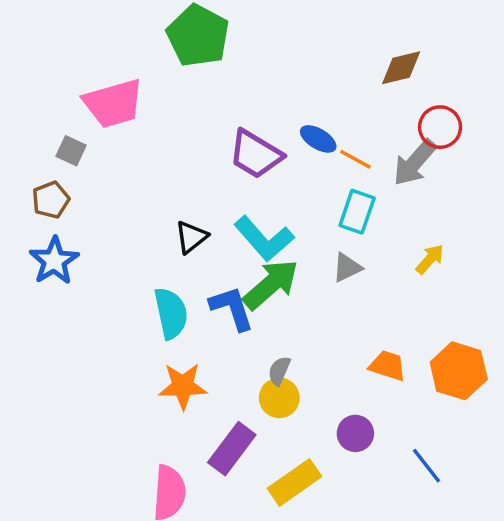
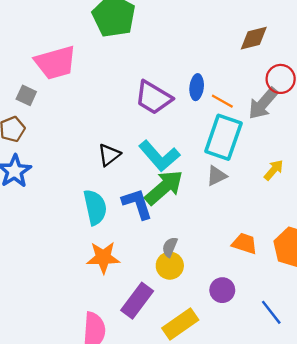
blue ellipse: (318, 139) -> (197, 87), turned 65
cyan rectangle: (357, 212) -> (223, 137), size x1.5

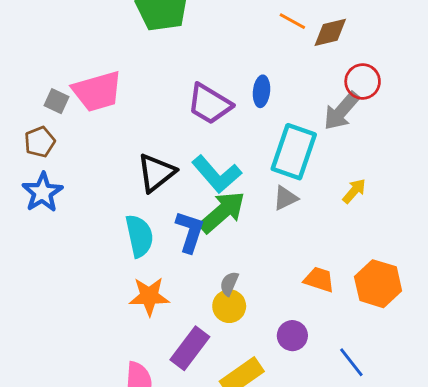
pink trapezoid: (55, 63) -> (97, 91), moved
orange line: (222, 101) -> (292, 21), moved
black triangle: (109, 155) -> (156, 173), size x1.4
blue L-shape: (137, 204) -> (190, 232), turned 36

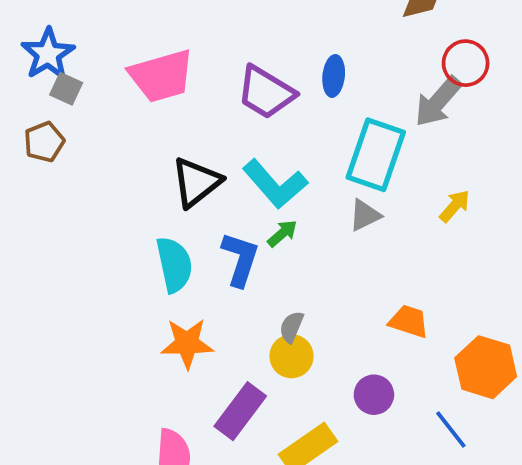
pink trapezoid: (97, 91) -> (161, 76), moved
blue star: (42, 192) -> (48, 54), moved
green arrow: (222, 212) -> (282, 233), size x0.5
orange hexagon: (378, 284) -> (486, 367), moved

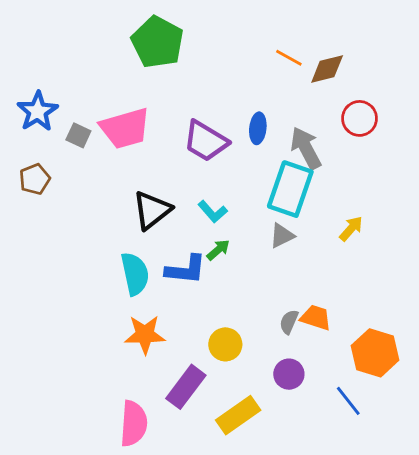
gray square: (66, 89) -> (78, 135), moved
gray arrow: (438, 102) -> (306, 148), moved, turned 111
cyan L-shape: (275, 184) -> (213, 212), size x0.6
blue L-shape: (240, 259) -> (186, 270), turned 78
gray semicircle: (292, 327) -> (289, 322), moved

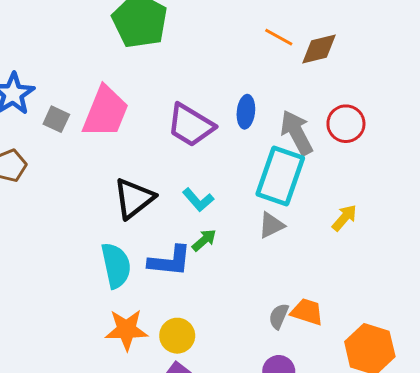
red circle: (360, 118) -> (346, 124), moved
pink trapezoid: (125, 128) -> (106, 112), turned -52
yellow circle: (225, 344) -> (177, 336), moved

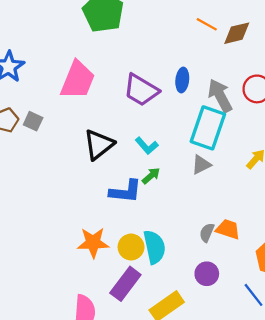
gray square: (56, 119) -> (33, 121), moved
cyan semicircle: (116, 266) -> (154, 247), moved

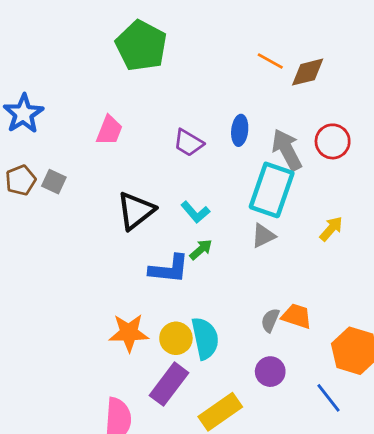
pink trapezoid: (78, 80) -> (109, 130), size x0.6
purple trapezoid: (141, 90) -> (188, 143), size x0.7

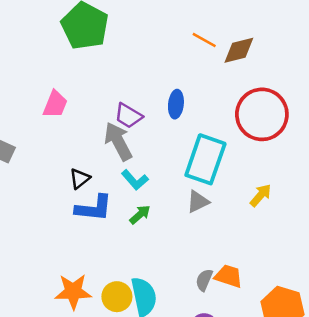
red circle: (333, 141) -> (262, 114), size x1.6
gray arrow: (287, 150) -> (118, 141), moved
black triangle: (136, 211) -> (80, 179), size x0.6
blue L-shape: (169, 269) -> (94, 208), moved

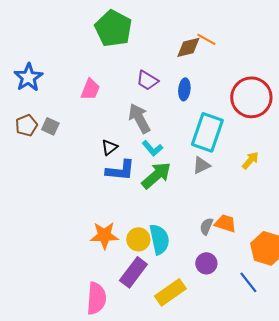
brown diamond: (239, 50) -> (188, 47), moved
purple trapezoid: (128, 116) -> (147, 80), moved
green arrow: (140, 215) -> (156, 175), size x1.8

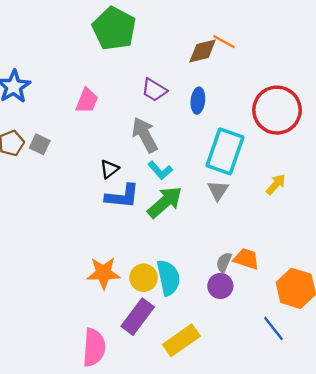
gray triangle: (201, 165) -> (218, 190), turned -30
purple circle: (206, 263) -> (220, 286), moved

